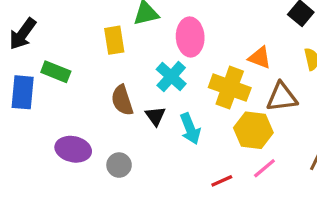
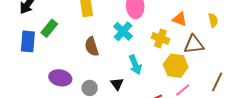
green rectangle: (56, 72) -> (49, 28), turned -72
yellow cross: (230, 88) -> (160, 38), size x0.7
black triangle: (155, 116) -> (117, 84), moved

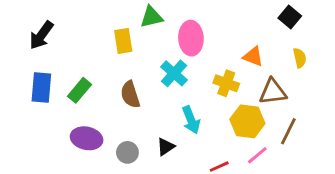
green rectangle: (49, 28) -> (79, 90), moved
brown line: (217, 82) -> (288, 131), moved
black triangle: (117, 84) -> (166, 147), turned 32

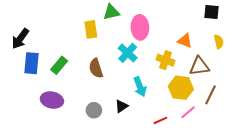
black square: (290, 17) -> (212, 12), turned -35
black arrow: (41, 35) -> (20, 39), moved
purple ellipse: (87, 138) -> (52, 100), moved

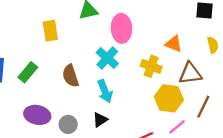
yellow rectangle: (91, 29) -> (50, 31), moved
cyan arrow: (140, 87) -> (105, 91), moved
purple ellipse: (52, 100) -> (37, 115), moved

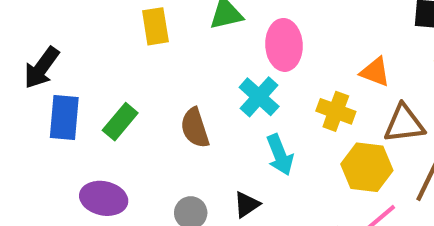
yellow rectangle: (50, 31) -> (155, 26), moved
cyan arrow: (105, 91) -> (280, 155), moved
purple ellipse: (37, 115) -> (104, 198), moved

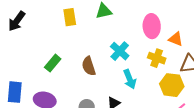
pink ellipse: (284, 45) -> (152, 26), moved
black arrow: (41, 68) -> (17, 21), moved
blue rectangle: (64, 117) -> (15, 92), moved

